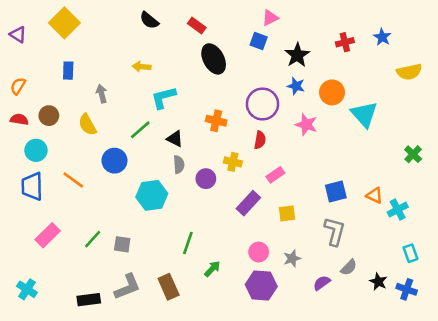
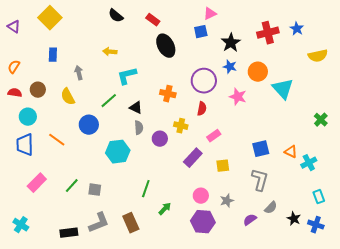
blue square: (259, 41) -> (201, 32), turned -32
red cross: (345, 42) -> (268, 33), size x1.5

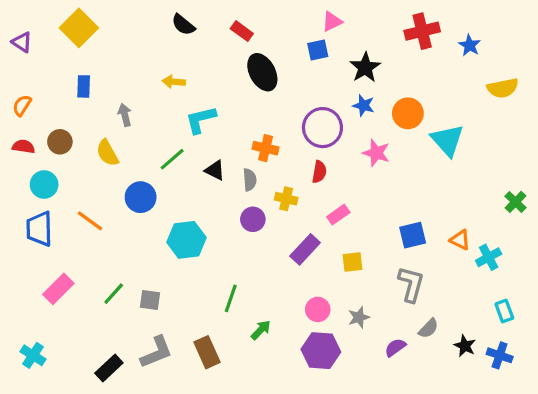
red cross: (268, 33) -> (422, 31), moved
green cross: (321, 120) -> (515, 202), moved
gray semicircle: (139, 128) -> (250, 180), moved
black rectangle: (69, 233) -> (109, 368), turned -36

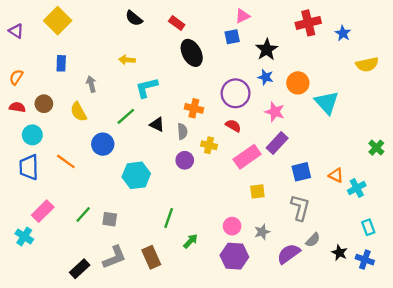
red semicircle: (319, 172) -> (233, 126), turned -70
pink rectangle: (338, 215) -> (247, 157), size x1.6
purple rectangle: (305, 249) -> (277, 143), moved
purple semicircle: (395, 347) -> (289, 254), size x1.5
cyan cross: (33, 355) -> (24, 236), moved

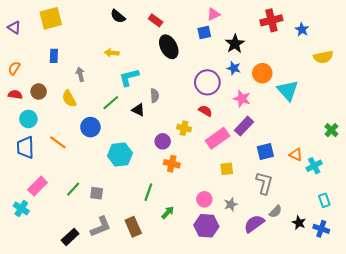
yellow square: (58, 21) -> (51, 18), turned 30
orange cross: (194, 108) -> (172, 164), moved
gray semicircle: (182, 131) -> (154, 96), moved

